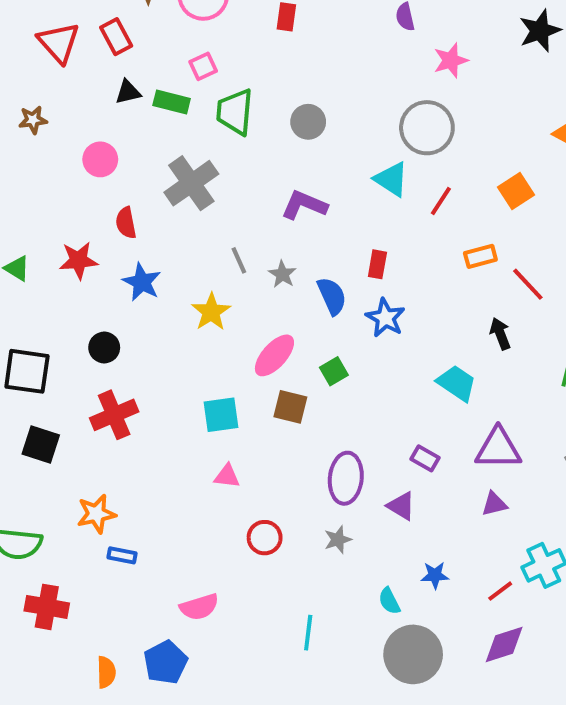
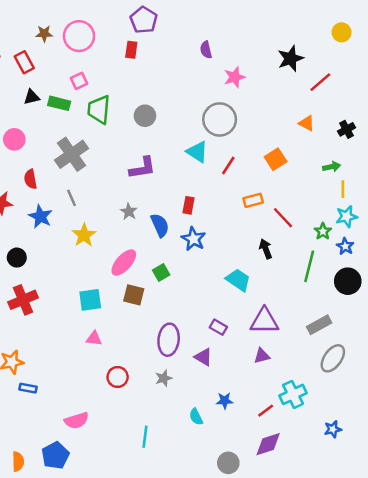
purple L-shape: (304, 205) -> (142, 168), turned 148
gray line: (239, 260) -> (72, 198), moved
gray circle: (413, 654) -> (228, 463), moved, size x0.6

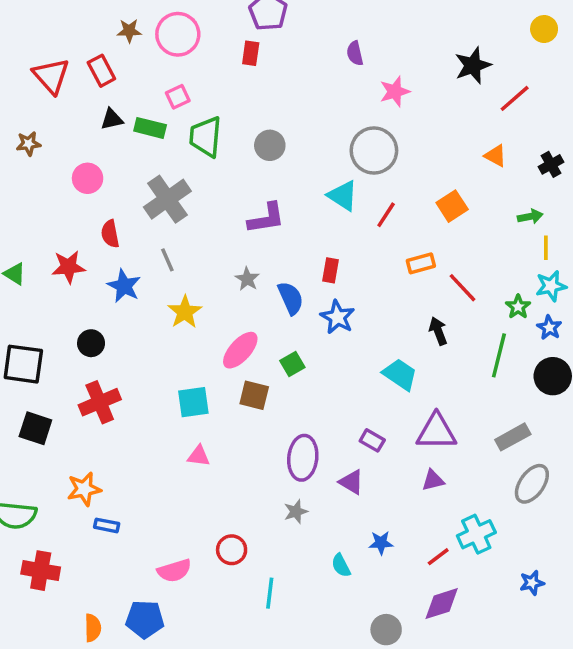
red circle: (118, 377) -> (232, 550), moved
blue pentagon: (55, 455) -> (145, 619), turned 30

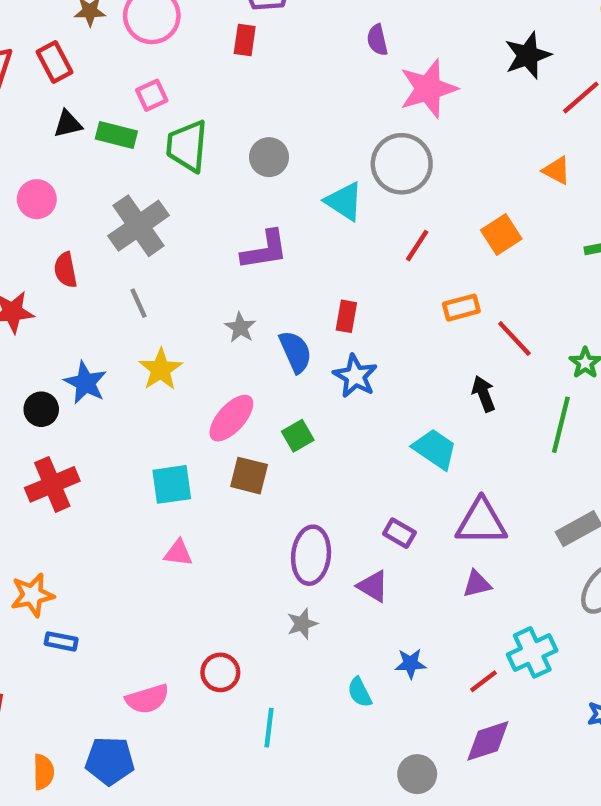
pink star: (395, 92) -> (428, 89), size x1.5
cyan triangle: (343, 196) -> (344, 201), moved
blue star: (124, 286) -> (85, 383), moved

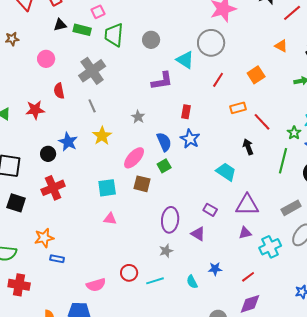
purple L-shape: (265, 250) -> (162, 81), moved
blue semicircle: (296, 352) -> (164, 142), moved
cyan cross: (532, 652) -> (270, 247), moved
cyan line: (269, 728) -> (155, 281), moved, turned 66

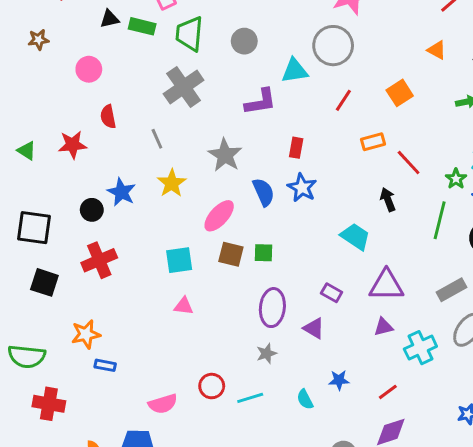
cyan triangle: (185, 60) -> (295, 71), turned -42
gray cross: (92, 71) -> (184, 87), moved
gray star: (138, 117) -> (225, 155), size x1.6
green square: (164, 166) -> (264, 253), moved, turned 32

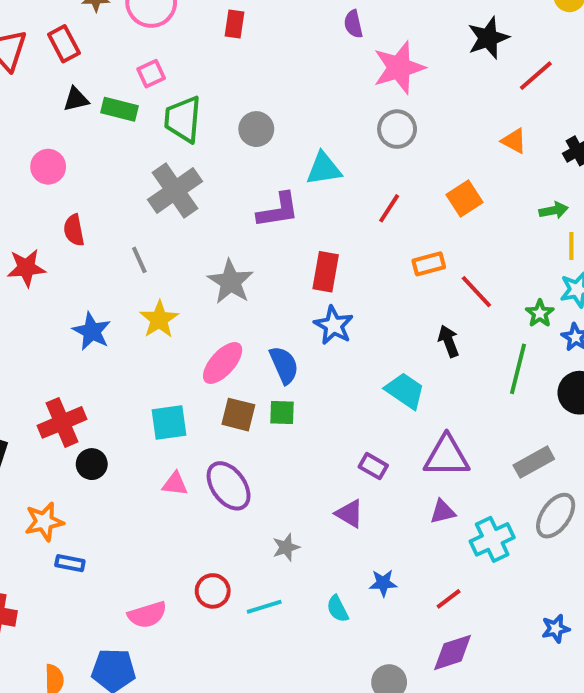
gray circle: (333, 46) -> (397, 129), moved, size x0.7
red rectangle: (296, 148) -> (326, 272), size x1.4
blue semicircle: (264, 192) -> (284, 365), moved
black circle: (92, 210) -> (92, 464), moved
purple ellipse: (272, 308) -> (229, 486), moved, turned -42

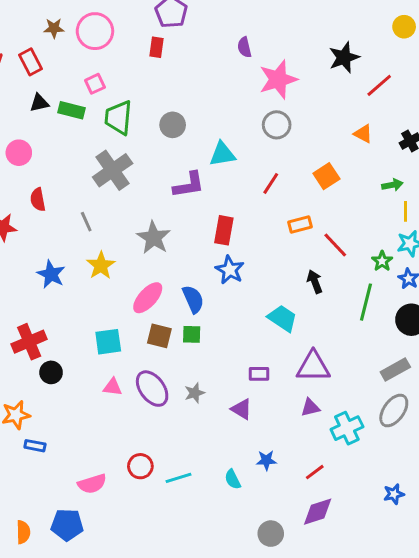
gray rectangle: (534, 462) -> (395, 370), moved
purple rectangle: (373, 466) -> (259, 374), turned -30
gray star: (286, 547) -> (195, 393), moved

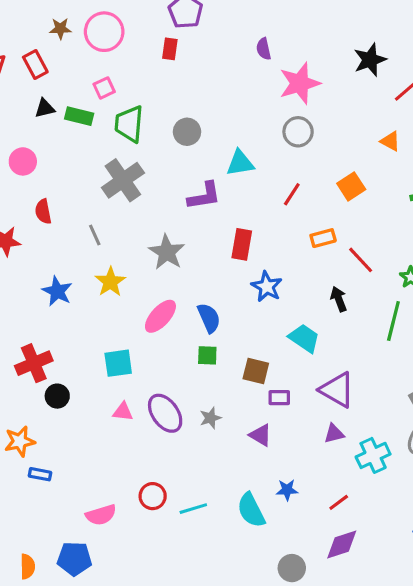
blue star: (230, 270) -> (267, 287), moved
brown square: (159, 336) -> (256, 371), moved
purple triangle: (313, 367) -> (337, 390), turned 30
cyan semicircle: (233, 479) -> (251, 510), size x1.6

